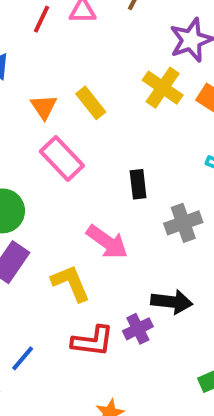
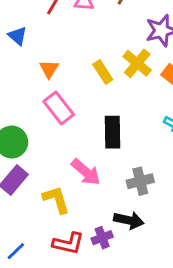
yellow rectangle: (91, 103) -> (103, 72), moved
black rectangle: (138, 184) -> (112, 132), size x1.5
gray cross: (183, 223) -> (140, 181), moved

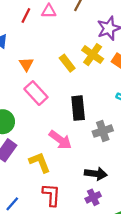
gray cross: (140, 181) -> (103, 131), moved
purple cross: (102, 238) -> (93, 197), moved
red L-shape: (68, 243) -> (51, 195), turned -95

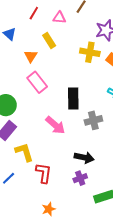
pink triangle: (49, 11) -> (59, 18), moved
yellow cross: (93, 55) -> (90, 52), turned -30
yellow rectangle: (67, 63) -> (49, 41), moved
yellow L-shape: (40, 162) -> (24, 152), moved

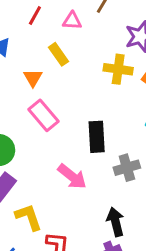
black arrow: (84, 158) -> (115, 222), turned -114

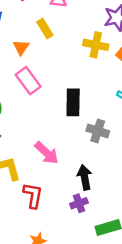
gray cross: (127, 168) -> (98, 131), turned 30
pink arrow: (72, 177) -> (47, 153), moved

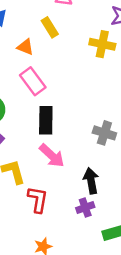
orange triangle: (21, 47) -> (25, 47), turned -42
black rectangle: (73, 102) -> (46, 120), moved

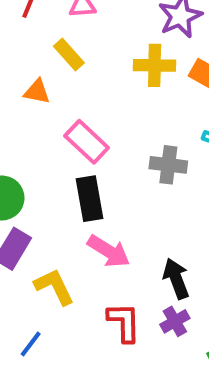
pink rectangle: (33, 81) -> (87, 142), moved
gray cross: (104, 133) -> (168, 165), moved
red L-shape: (38, 199) -> (124, 322), moved

